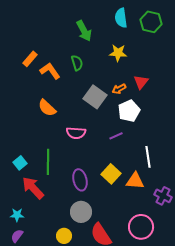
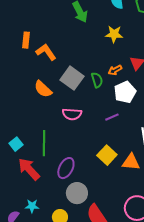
orange rectangle: (30, 59) -> (26, 40), turned -35
green semicircle: (77, 63) -> (97, 80), moved
gray square: (95, 97) -> (72, 78), moved
purple ellipse: (80, 180) -> (66, 168), moved, turned 40
cyan star: (17, 215) -> (32, 206), moved

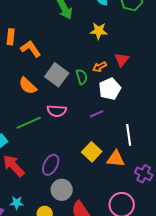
green line: (44, 143) -> (29, 123), moved, turned 65

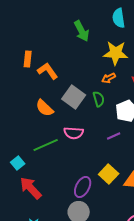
yellow star: (99, 31) -> (116, 53), size x1.4
orange arrow: (100, 67) -> (109, 78), moved
purple ellipse: (51, 165) -> (83, 187), moved

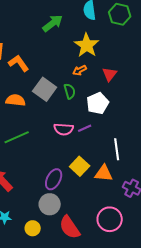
green arrow: (82, 31) -> (53, 23), turned -100
yellow star: (116, 53) -> (87, 45), turned 30
orange semicircle: (45, 108) -> (16, 100), turned 144
pink semicircle: (74, 133) -> (64, 129), moved

